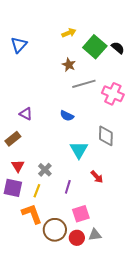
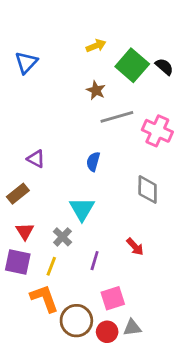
blue semicircle: (67, 116) -> (93, 162), turned 80
cyan triangle: (79, 150) -> (82, 209), moved

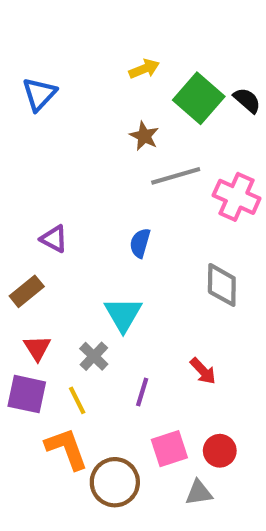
yellow line: (51, 266) -> (77, 400), turned -48
red circle: (107, 332) -> (220, 451), moved

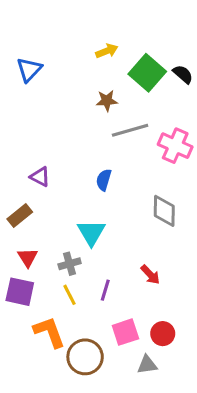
brown star: (144, 136) -> (107, 101), turned -30
gray cross: (94, 356) -> (70, 264), turned 30
yellow line: (77, 400) -> (70, 295), moved

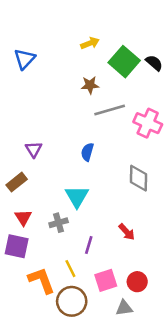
purple triangle: (40, 177) -> (34, 149), turned 30
yellow line: (70, 295) -> (70, 269), moved

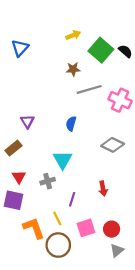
gray diamond: (138, 178) -> (113, 145), turned -65
red arrow: (127, 232) -> (103, 189), turned 32
gray triangle: (124, 308) -> (117, 250), moved, turned -32

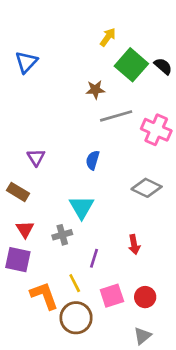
yellow arrow: (73, 35) -> (108, 37), moved, turned -32
brown rectangle: (14, 148) -> (18, 192), turned 70
gray triangle: (117, 250) -> (142, 336), moved

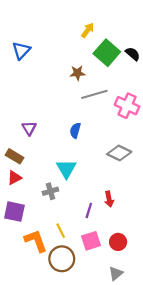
red triangle: (25, 229) -> (14, 178), moved, turned 35
purple line: (94, 258) -> (89, 210), moved

